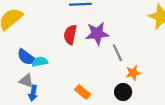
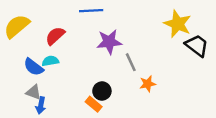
red semicircle: (70, 35) -> (55, 36), moved, turned 36
cyan semicircle: (40, 62) -> (50, 61), moved
black circle: (123, 92) -> (102, 91), moved

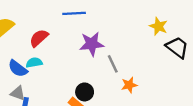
yellow star: (178, 24) -> (158, 26), size x0.7

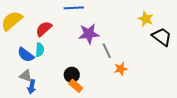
cyan semicircle: (34, 63) -> (40, 50), turned 104
black circle: (85, 92) -> (72, 75), moved

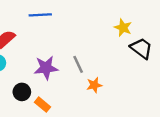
purple star: (89, 34) -> (46, 68), moved
black circle: (72, 75) -> (22, 92), moved

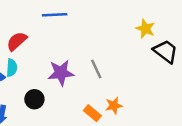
orange star: (94, 85) -> (114, 106), moved
orange rectangle: (43, 105) -> (92, 113), moved

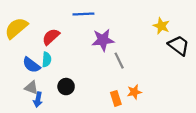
purple star: (61, 73) -> (103, 40), moved
orange rectangle: (92, 113) -> (116, 98), turned 32

